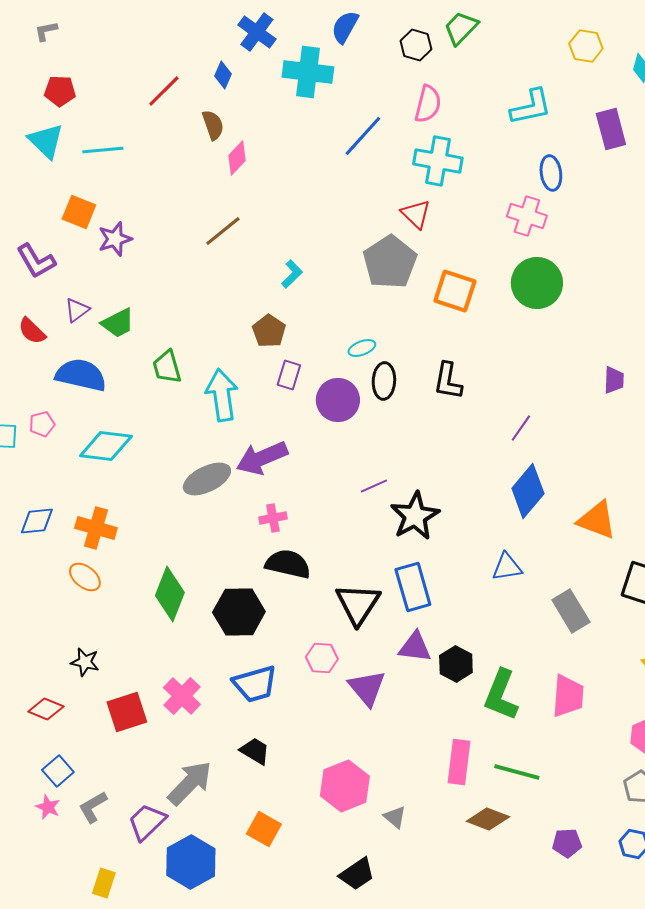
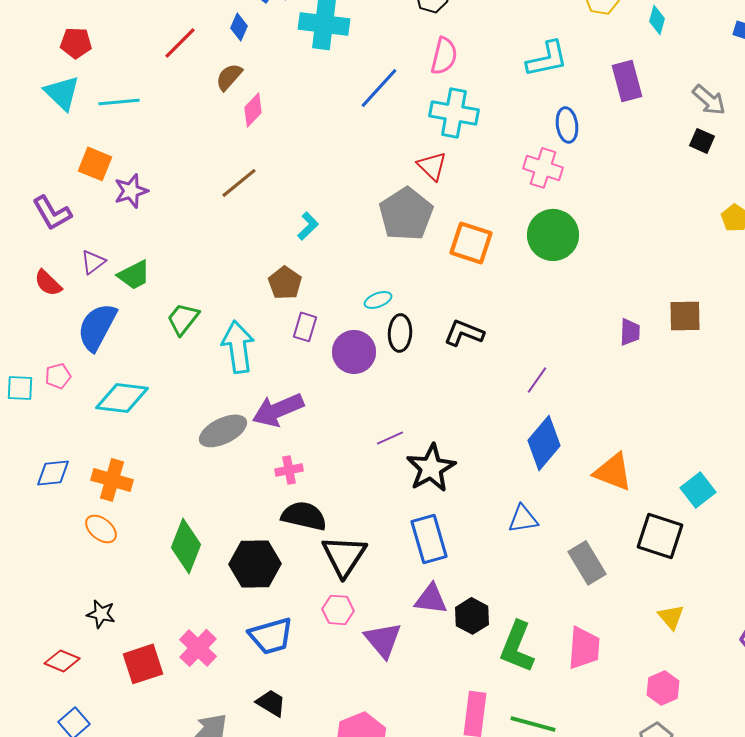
brown semicircle: (213, 125) -> (229, 77), turned -120
green trapezoid: (167, 367) -> (183, 319), turned 54
blue semicircle: (81, 375) -> (97, 327), turned -75
black L-shape: (448, 381) -> (464, 333), turned 102
black triangle: (358, 604) -> (344, 556), moved

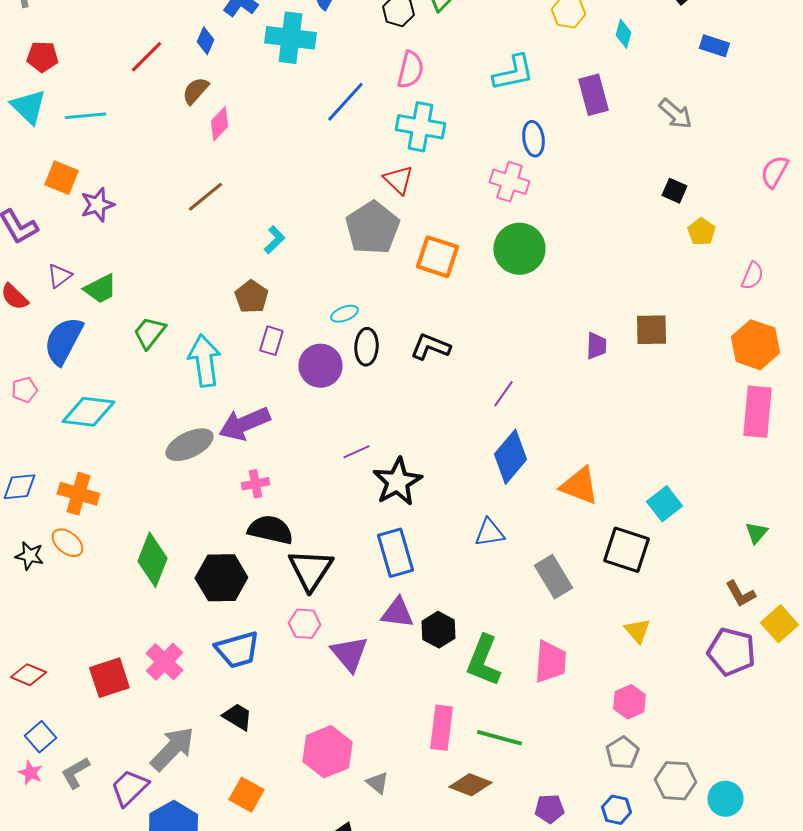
black square: (702, 141) -> (674, 191), moved
black star: (101, 614) -> (29, 556), moved

